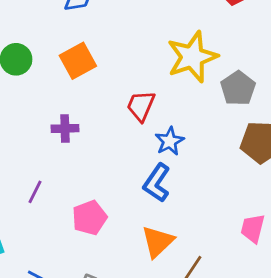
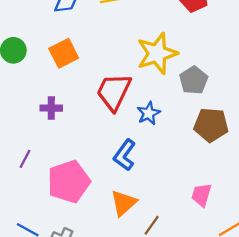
red trapezoid: (141, 106) -> (114, 92), size x1.5
blue star: (170, 141) -> (149, 113), moved
pink pentagon: (90, 218) -> (69, 182), size x1.5

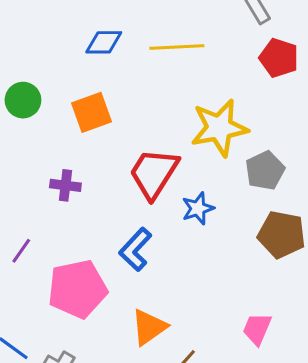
blue L-shape: (125, 155) -> (135, 249), moved

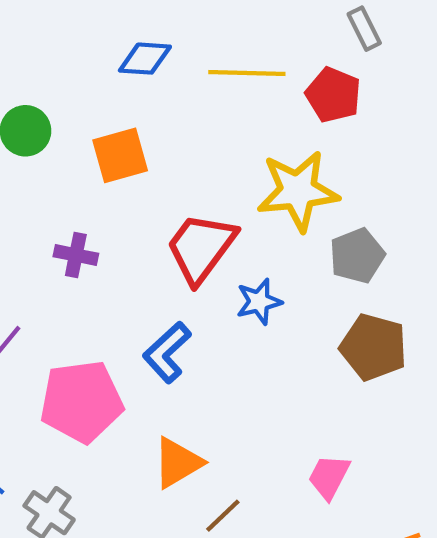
red pentagon: (279, 58) -> (333, 95), moved

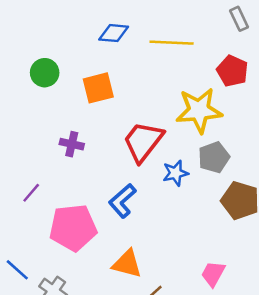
red pentagon: (333, 95) -> (232, 71), moved
gray pentagon: (357, 256) -> (214, 157), moved
orange triangle: (178, 463) -> (127, 264), turned 44

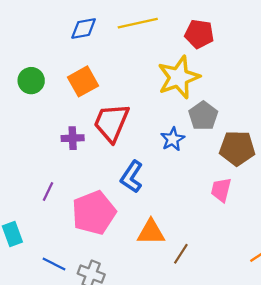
red trapezoid: (143, 142) -> (111, 123), moved
pink trapezoid: (213, 274) -> (221, 190), moved

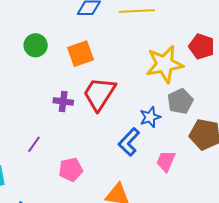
red pentagon: (199, 34) -> (202, 46), moved
blue L-shape: (132, 177) -> (129, 142), moved
pink trapezoid: (221, 190) -> (166, 161), moved
pink pentagon: (94, 213) -> (71, 170), size x0.6

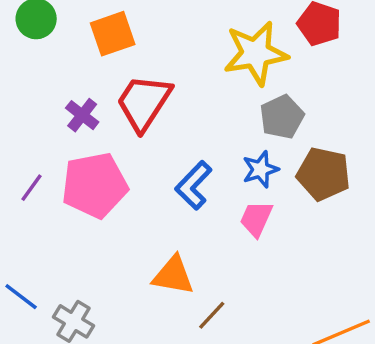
purple cross: (63, 101) -> (82, 115), turned 30
blue star: (150, 117) -> (260, 169), moved
pink pentagon: (71, 170) -> (95, 185), moved, size x1.6

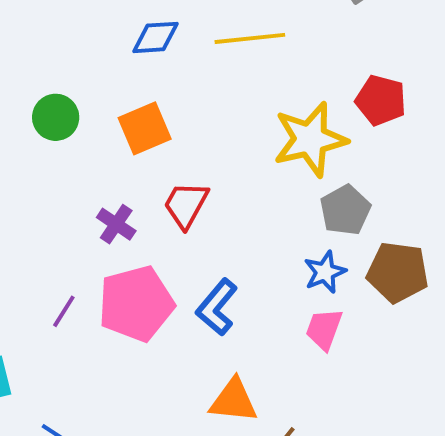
red trapezoid: (144, 103) -> (186, 205), size x0.7
blue L-shape: (194, 185) -> (217, 307), moved

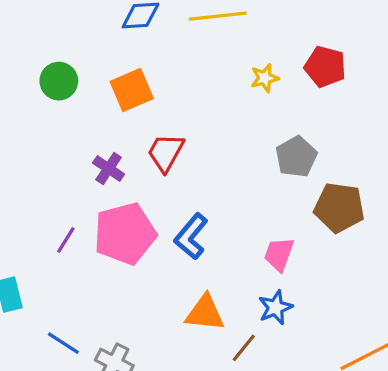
yellow star: (310, 139) -> (265, 78), moved, size x0.5
blue star: (325, 272) -> (275, 308), moved

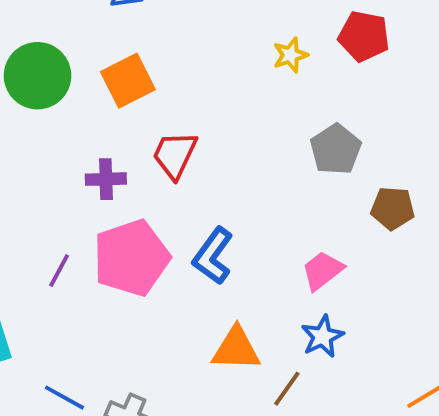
green circle: (59, 81) -> (38, 76), size x1.4
purple cross: (109, 168) -> (106, 179), turned -32
brown pentagon: (339, 208) -> (393, 208), size x0.7
pink trapezoid: (279, 254) -> (322, 271), turned 36

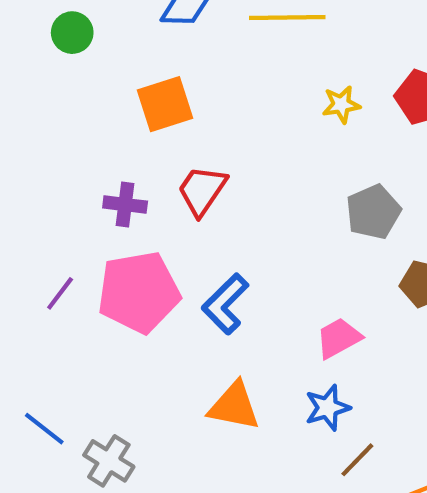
green circle: (38, 76) -> (72, 33), moved, size x0.6
brown line: (287, 389) -> (357, 460), moved

